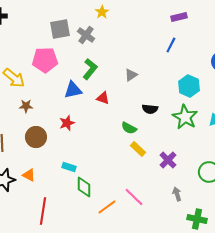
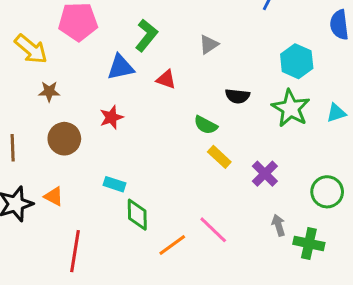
green cross: (197, 219) -> (309, 243), moved

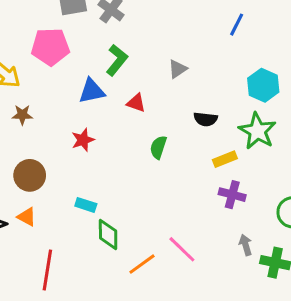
green semicircle: (206, 125) -> (158, 147), moved, turned 80
brown circle: (64, 139) -> (30, 175), moved
yellow rectangle: (219, 157) -> (225, 159), moved, turned -65
purple cross: (265, 174) -> (232, 195), turned -30

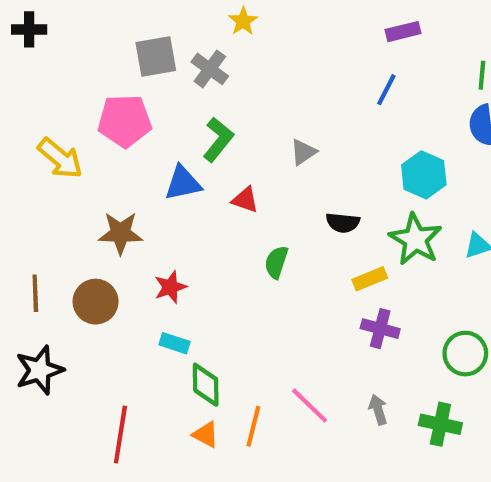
brown star: (22, 115) -> (120, 233), moved, size x1.5
red star: (83, 140) -> (170, 287), moved
orange triangle: (27, 217) -> (206, 435), moved
gray arrow: (246, 245) -> (378, 410), moved
orange line: (142, 264) -> (253, 426), turned -40

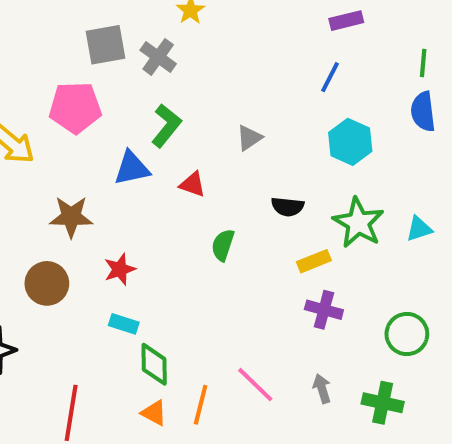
cyan hexagon: (424, 175) -> (350, 142), moved

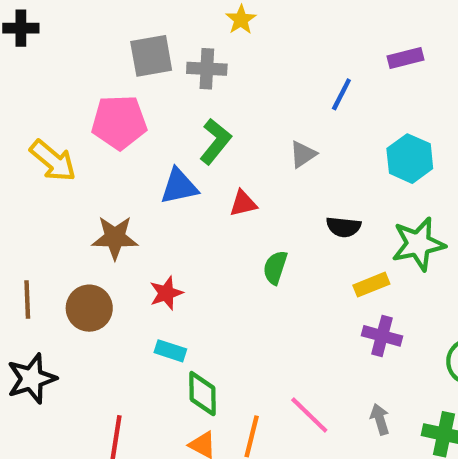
purple rectangle: (346, 21) -> (406, 58), moved
gray cross: (158, 57) -> (207, 69), turned -33
blue line: (330, 77) -> (341, 94), moved
red triangle: (193, 184) -> (243, 203), turned -32
green star: (358, 223) -> (418, 244), turned 30

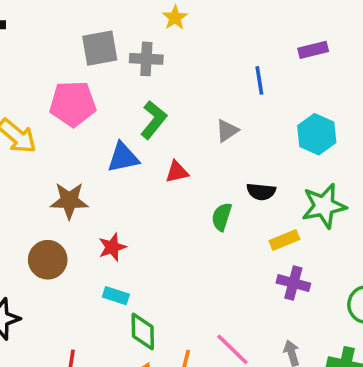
blue line: (341, 94) -> (259, 80), turned -36
green semicircle: (275, 267) -> (222, 217), moved

